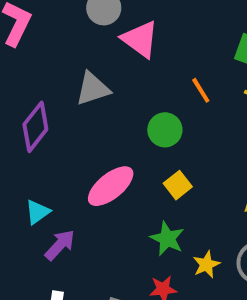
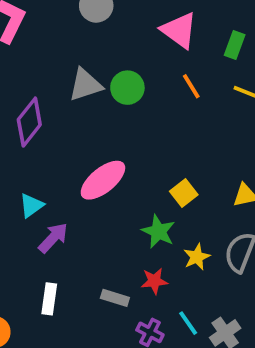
pink triangle: (140, 39) -> (179, 30), moved
green circle: (165, 130) -> (127, 88), moved
yellow square: (178, 185) -> (184, 193), moved

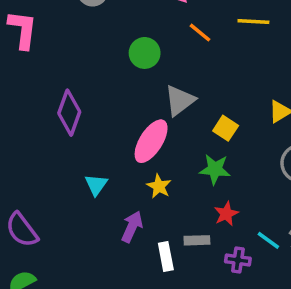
gray triangle: (85, 85) -> (180, 100), moved
purple arrow: (53, 238) -> (132, 227), moved
yellow star: (197, 257) -> (159, 186), moved
white rectangle: (49, 299) -> (166, 256), moved

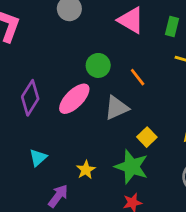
orange line: (200, 33) -> (138, 77), moved
pink ellipse: (151, 141) -> (74, 99), moved
green star: (215, 169) -> (132, 167), size x1.4

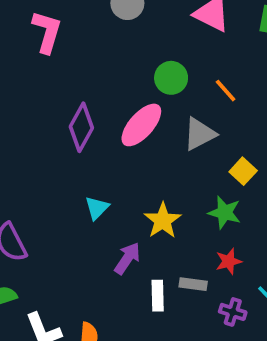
green star: (132, 167) -> (225, 213), size x0.7
yellow star: (86, 170) -> (163, 221), size x1.4

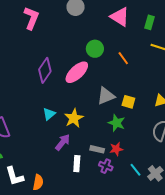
gray triangle: (200, 134) -> (106, 96), moved
yellow square: (243, 171) -> (128, 102), turned -32
yellow star: (163, 221) -> (74, 118), moved
gray rectangle: (193, 284) -> (97, 149), moved
purple cross: (233, 312) -> (106, 166), moved

